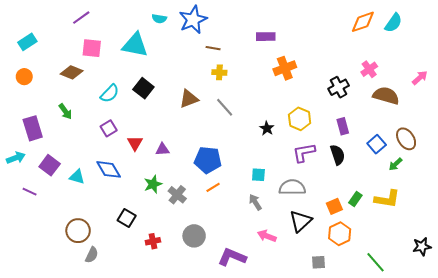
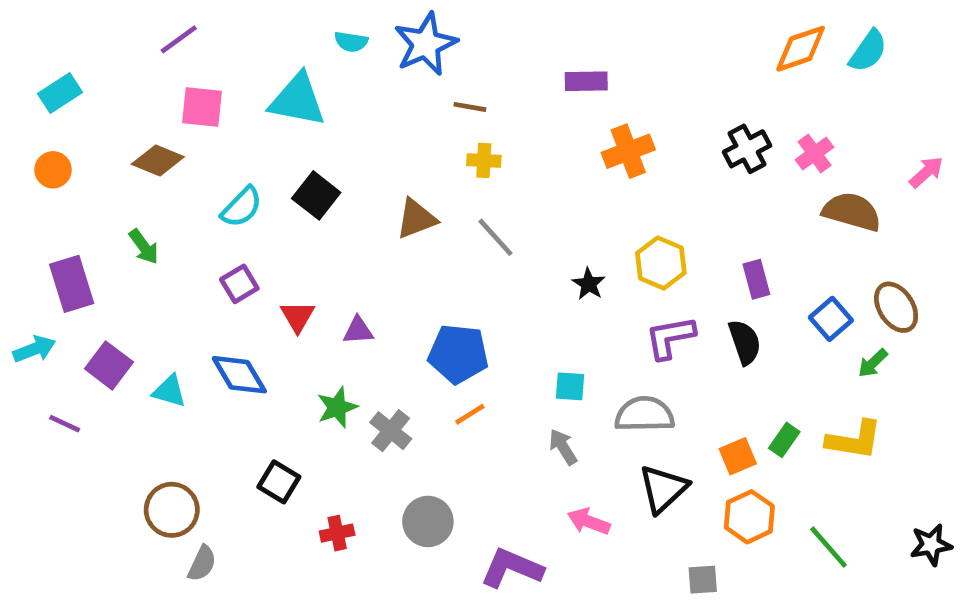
black cross: (339, 87) -> (747, 149), moved
green line: (375, 262) -> (829, 547), moved

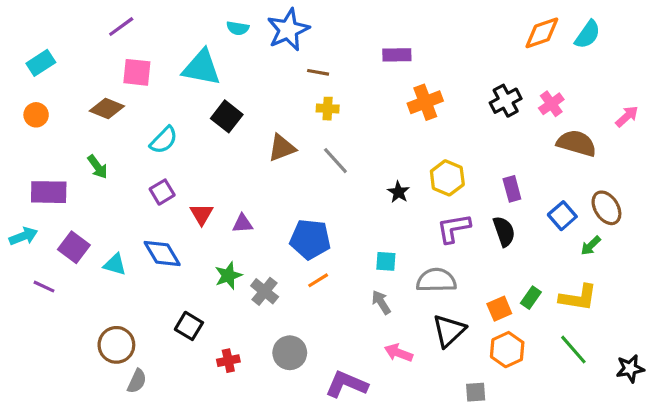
black square: (316, 195) -> (227, 116), moved
purple rectangle: (72, 284) -> (49, 192), turned -72
green line: (829, 547) -> (573, 350), moved

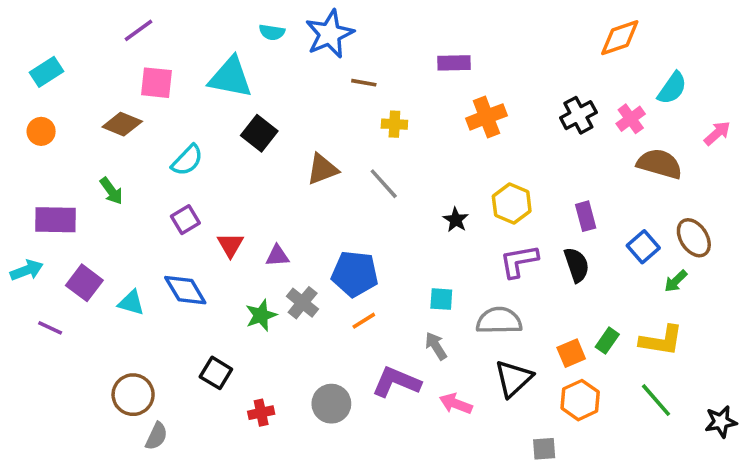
cyan semicircle: (588, 34) -> (672, 88), moved
yellow cross: (328, 109) -> (394, 124), moved
gray cross: (265, 291) -> (303, 303), moved
purple L-shape: (346, 384) -> (396, 382), moved

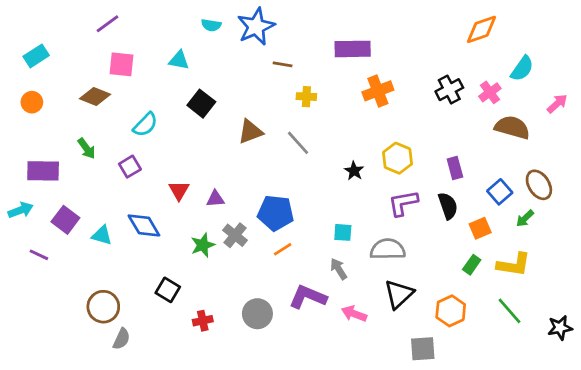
purple rectangle: (454, 63) -> (353, 49), size x1.4
cyan triangle: (230, 77) -> (179, 60), size x0.6
purple square: (185, 220) -> (130, 167), moved
orange square: (571, 353) -> (480, 228), moved
gray square: (544, 449) -> (423, 349), size x1.4

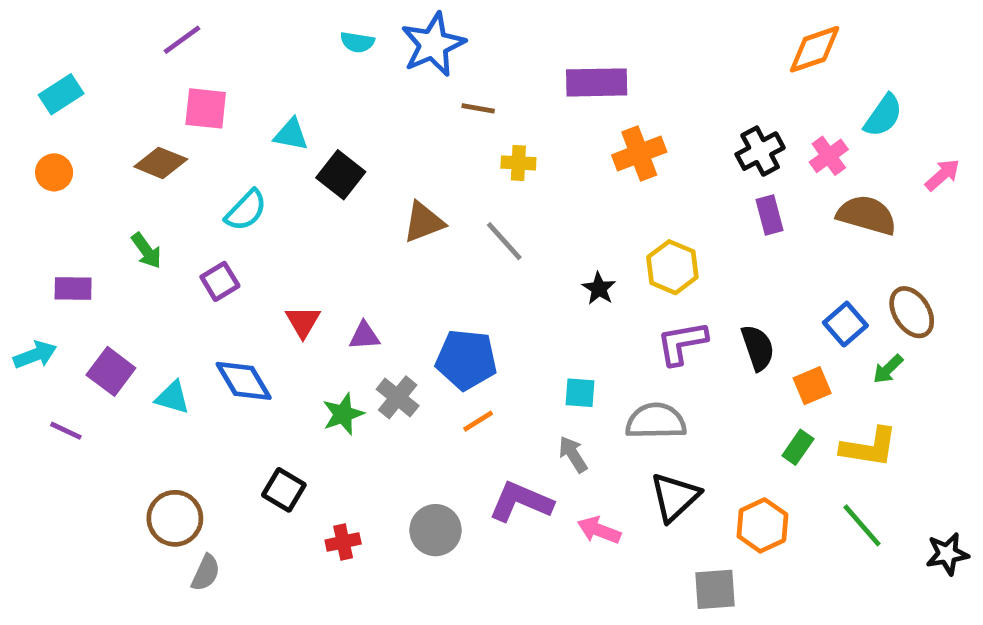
cyan triangle: (179, 60) -> (291, 135), moved
purple rectangle: (455, 168) -> (770, 215), moved
purple rectangle: (43, 171) -> (73, 289), size x0.7

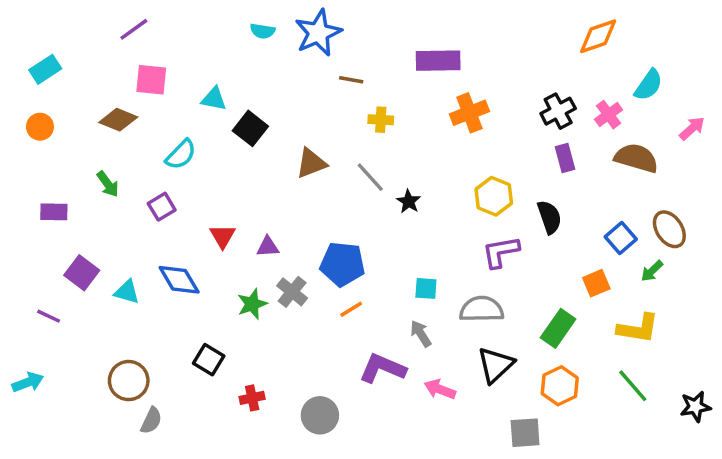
black star: (599, 289) -> (409, 201), moved
black semicircle: (758, 348) -> (549, 217), moved
cyan arrow: (35, 355) -> (28, 382), moved
green rectangle: (798, 447) -> (558, 328), moved, size x1.5
gray circle: (435, 530) -> (320, 415), moved

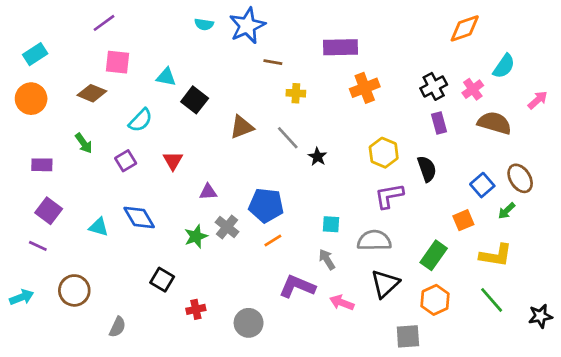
orange circle: (40, 127) -> (31, 99), size x1.5
red triangle: (223, 236) -> (173, 161), moved
purple square: (82, 273) -> (49, 211), moved
brown circle: (129, 381) -> (74, 290), moved

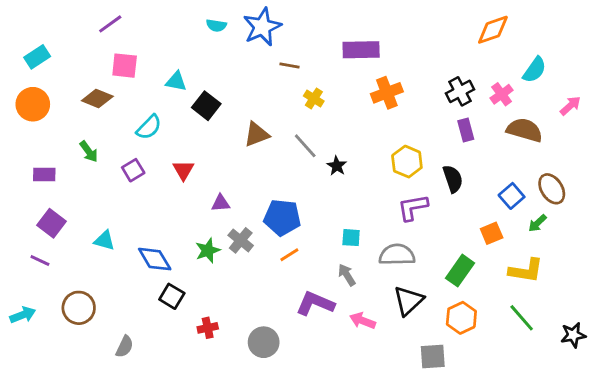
yellow cross: (296, 93) -> (314, 99), turned 30
blue diamond: (139, 218) -> (155, 259), moved

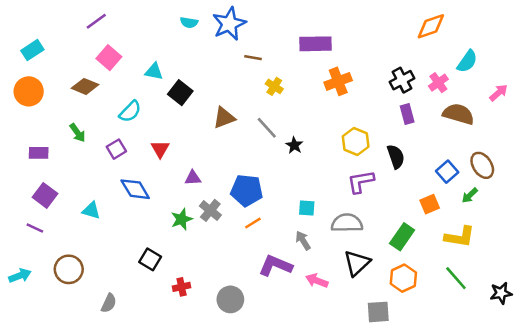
pink square: (125, 66) -> (109, 58), turned 35
blue diamond: (155, 259) -> (135, 189), moved

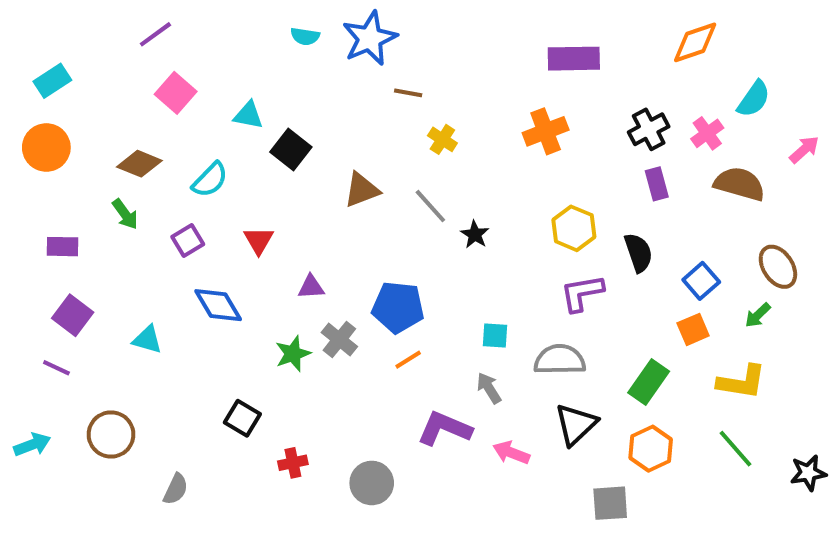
purple rectangle: (316, 44) -> (574, 59), moved
brown diamond: (85, 86) -> (139, 164), moved
blue square: (447, 172) -> (701, 281), moved

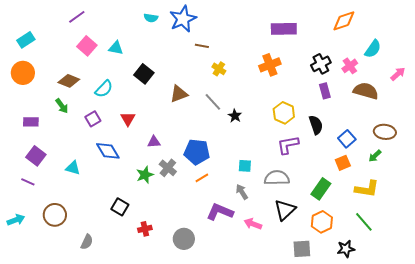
cyan triangle: (248, 115) -> (116, 48), moved
brown ellipse: (778, 267) -> (385, 132), turned -50
black star: (808, 473) -> (346, 249), moved

